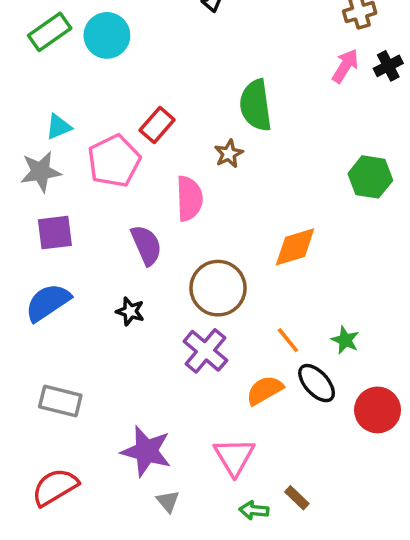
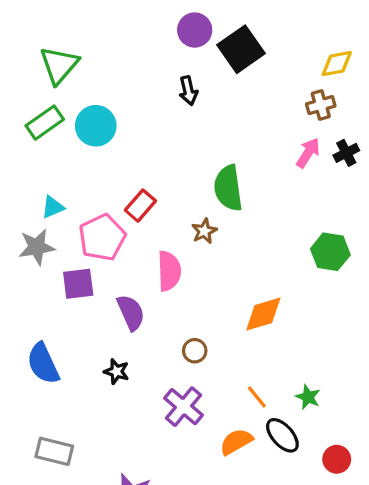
purple square: (55, 233) -> (78, 284), moved
brown circle: (218, 288) -> (195, 351), size x0.5
blue semicircle: (48, 302) -> (43, 364), turned -81
red circle: (378, 410) -> (337, 459), size x0.7

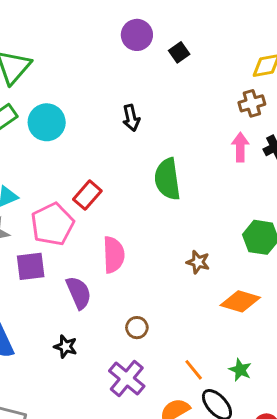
black square: (241, 49) -> (179, 52), size x0.5
black arrow: (188, 91) -> (131, 118), moved
pink arrow: (308, 153) -> (240, 147), turned -32
brown star: (204, 231) -> (198, 262), moved, turned -30
orange diamond: (263, 314) -> (240, 301), moved, turned 33

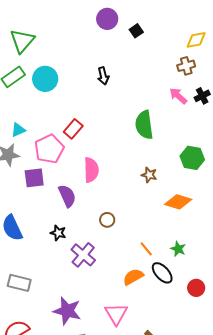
pink arrow: (240, 147) -> (178, 96), turned -48
green semicircle: (167, 179) -> (144, 125), moved
purple cross: (127, 379) -> (83, 255), moved

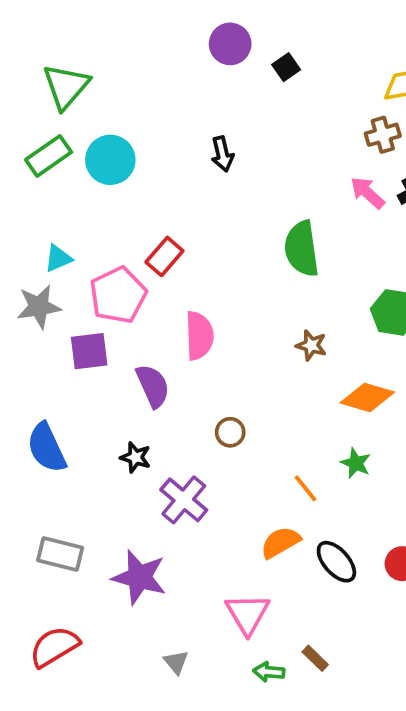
green star: (178, 249) -> (356, 463), moved
black ellipse: (162, 273) -> (336, 562), moved
purple star: (67, 311) -> (139, 577), moved

